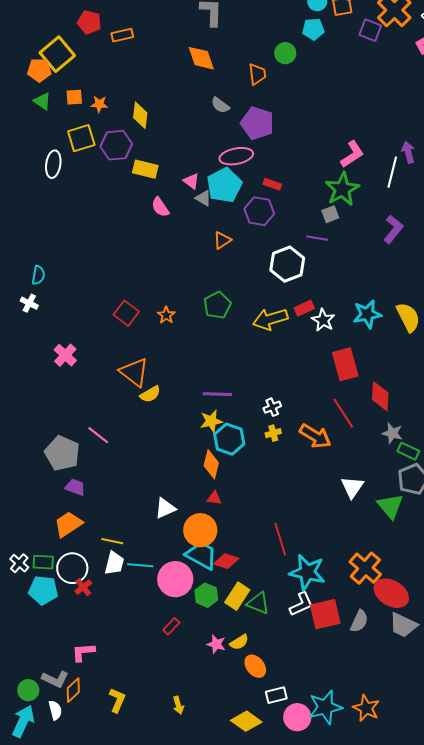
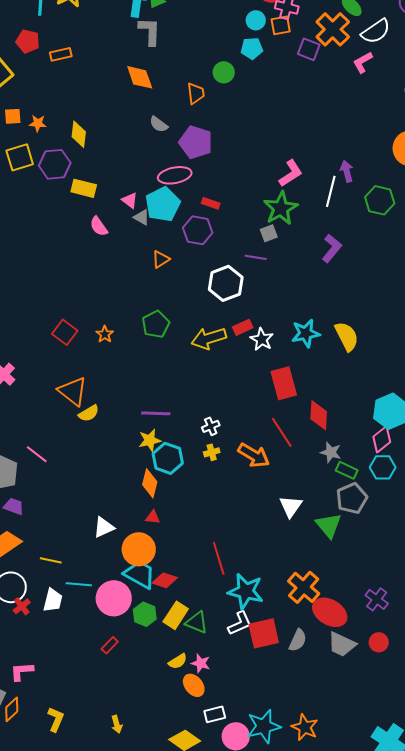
white trapezoid: (114, 563) -> (53, 600), moved
pink star: (216, 644) -> (201, 663), moved

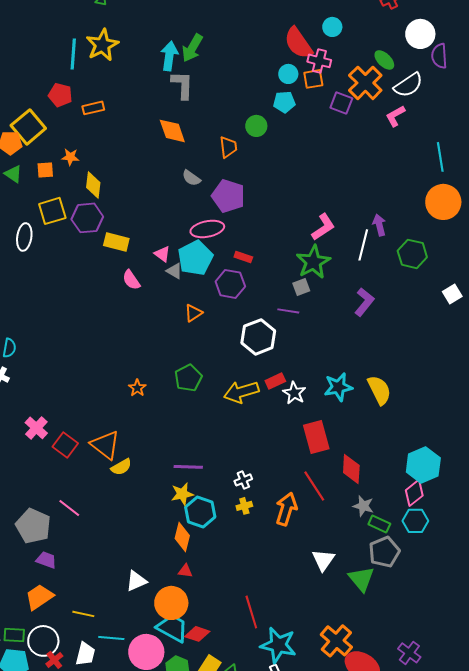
orange star: (38, 123) -> (70, 157), moved
yellow diamond: (79, 134) -> (93, 185), moved
red square: (65, 332) -> (65, 445), moved
orange arrow: (254, 455) -> (286, 509), turned -104

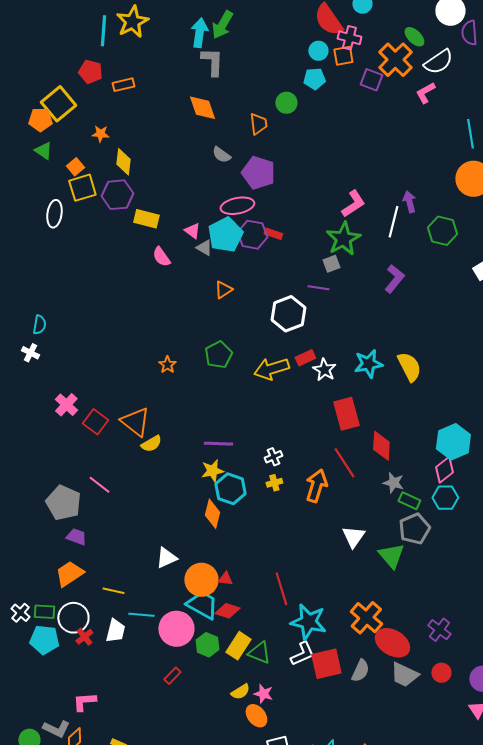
orange square: (45, 170) -> (75, 167), moved, turned -36
purple hexagon: (230, 284) -> (252, 235), moved
red triangle: (185, 571) -> (225, 579), moved

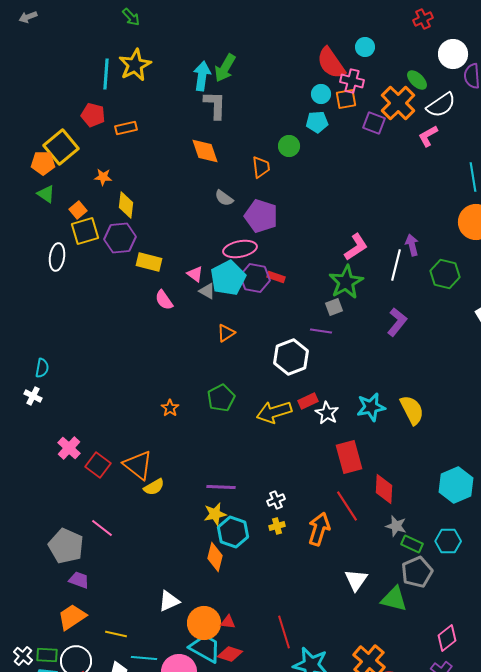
pink diamond: (444, 470) -> (447, 638), moved
green triangle: (391, 556) -> (394, 599), turned -36

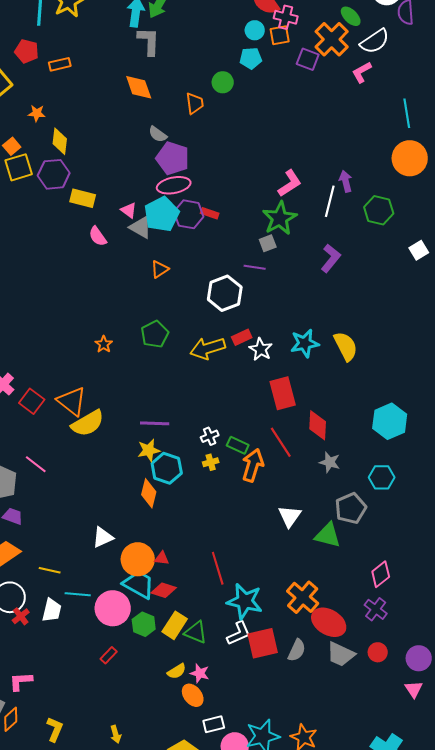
purple pentagon: (261, 216) -> (173, 158), moved
gray triangle: (207, 291) -> (141, 227), size x1.4
yellow semicircle: (154, 487) -> (88, 423), size x1.6
green rectangle: (412, 544) -> (238, 445), moved

